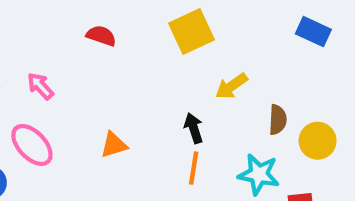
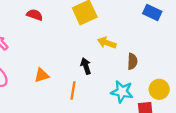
yellow arrow: (231, 86) -> (107, 43), turned 54
yellow circle: (318, 141) -> (159, 89), moved
orange line: (194, 168) -> (73, 90), moved

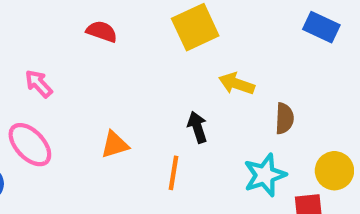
cyan star: (122, 92) -> (265, 175), turned -30

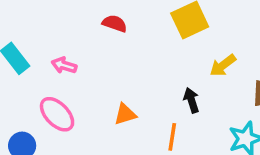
pink arrow: (39, 84) -> (64, 65), turned -30
yellow arrow: (237, 84) -> (223, 65), turned -56

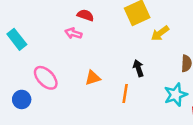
pink arrow: (64, 65) -> (73, 33), moved
yellow arrow: (223, 65) -> (160, 33), moved

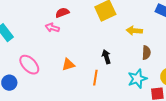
red semicircle: (85, 15) -> (62, 13), turned -40
yellow arrow: (160, 33) -> (134, 31), moved, turned 42

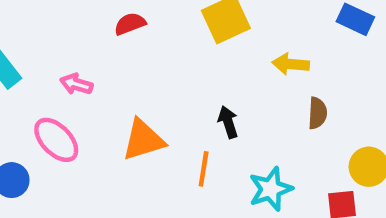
pink arrow: (52, 28) -> (76, 84), moved
orange triangle: (68, 65) -> (143, 140), size x1.5
cyan star: (137, 79) -> (271, 189), moved

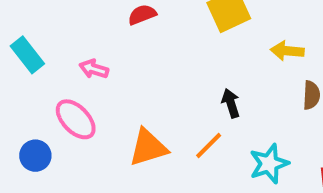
orange triangle: (143, 140) -> (148, 148), moved
orange line: (204, 169) -> (209, 146), turned 36

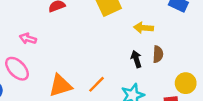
black arrow: (231, 103) -> (136, 59), moved

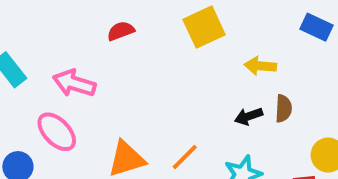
pink arrow: (28, 39) -> (74, 83), size x1.5
black arrow: (136, 59) -> (249, 116), turned -91

